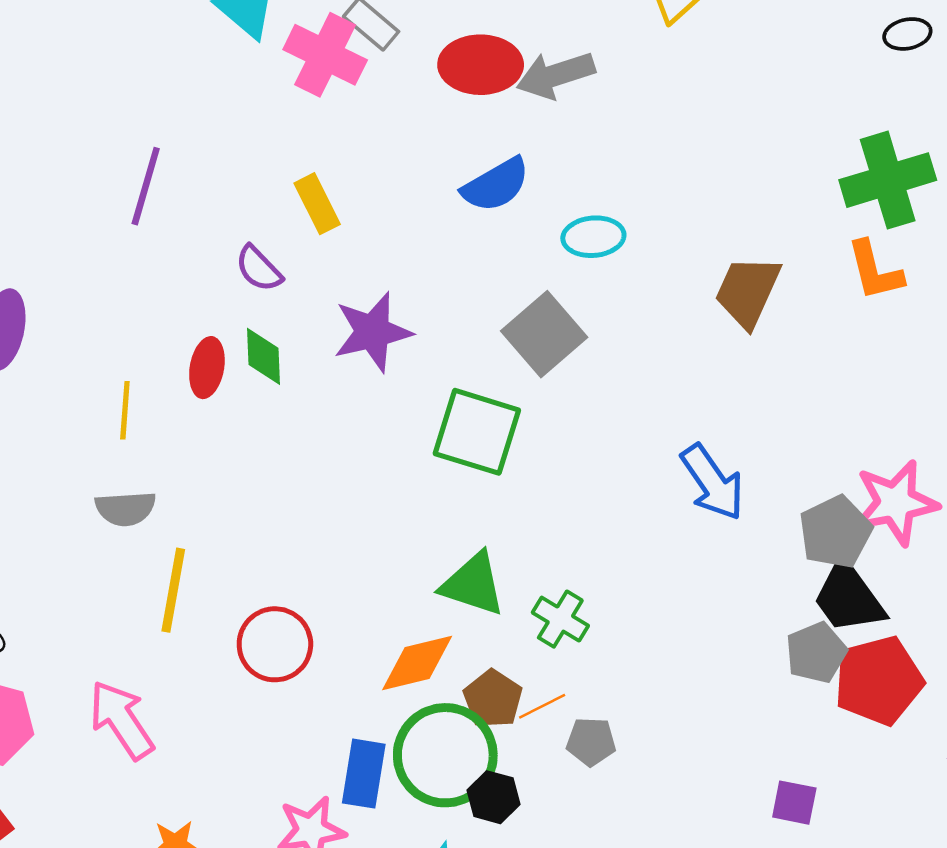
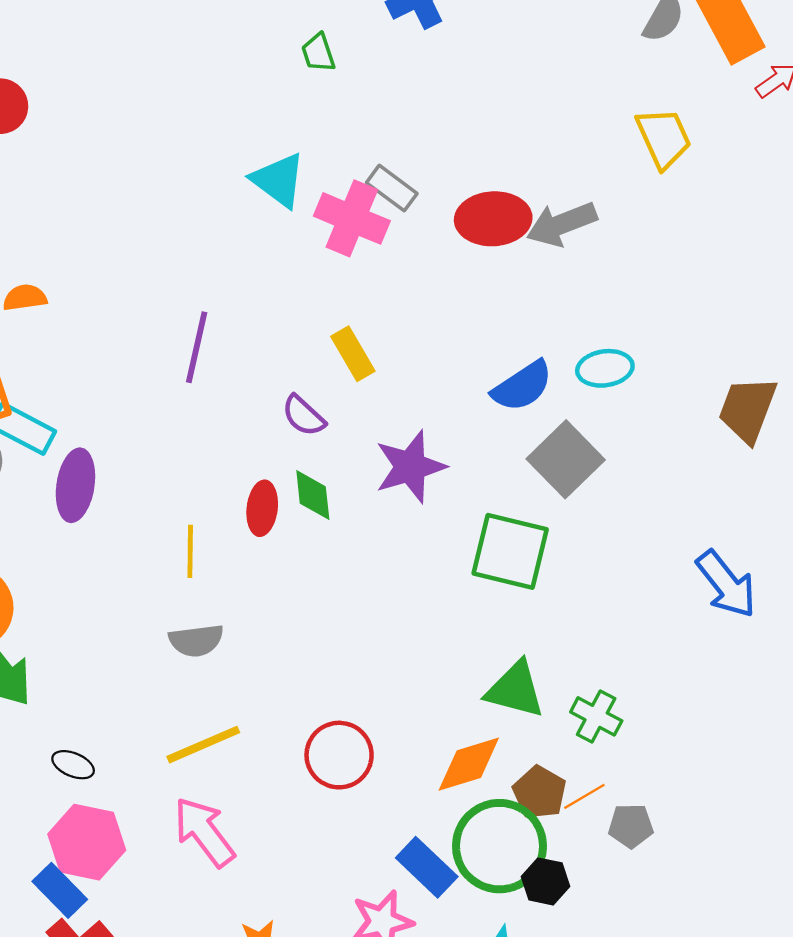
blue semicircle: (496, 185) -> (522, 386), moved
yellow line: (173, 590) -> (203, 745), moved, turned 60
blue rectangle: (364, 774) -> (427, 867), turned -52

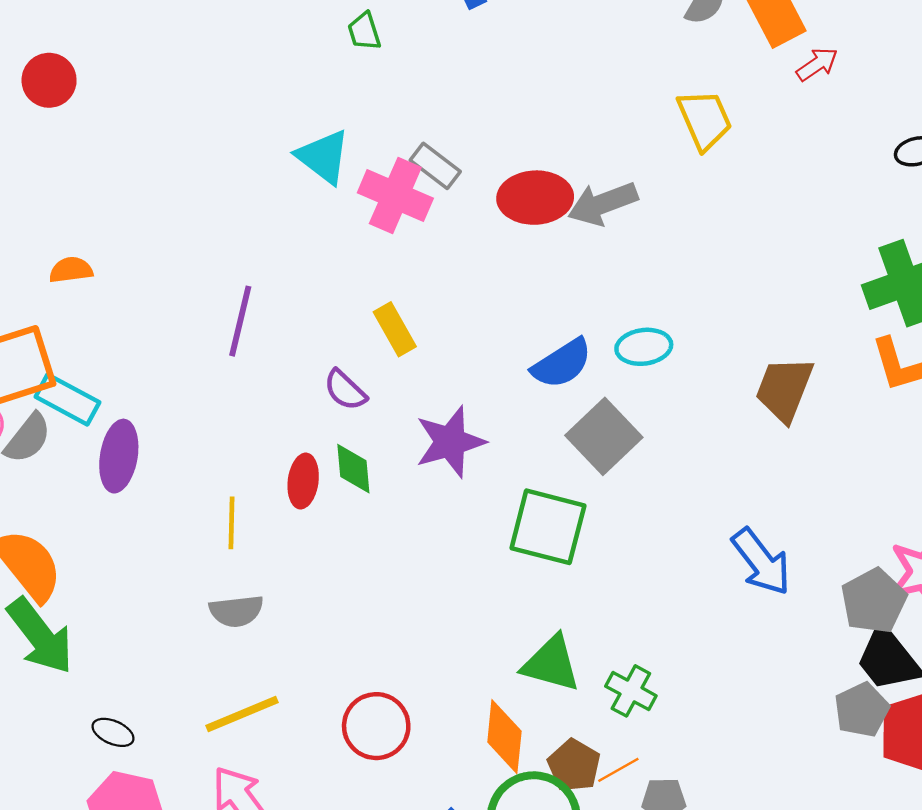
orange diamond: (469, 764) -> (504, 737), turned -68

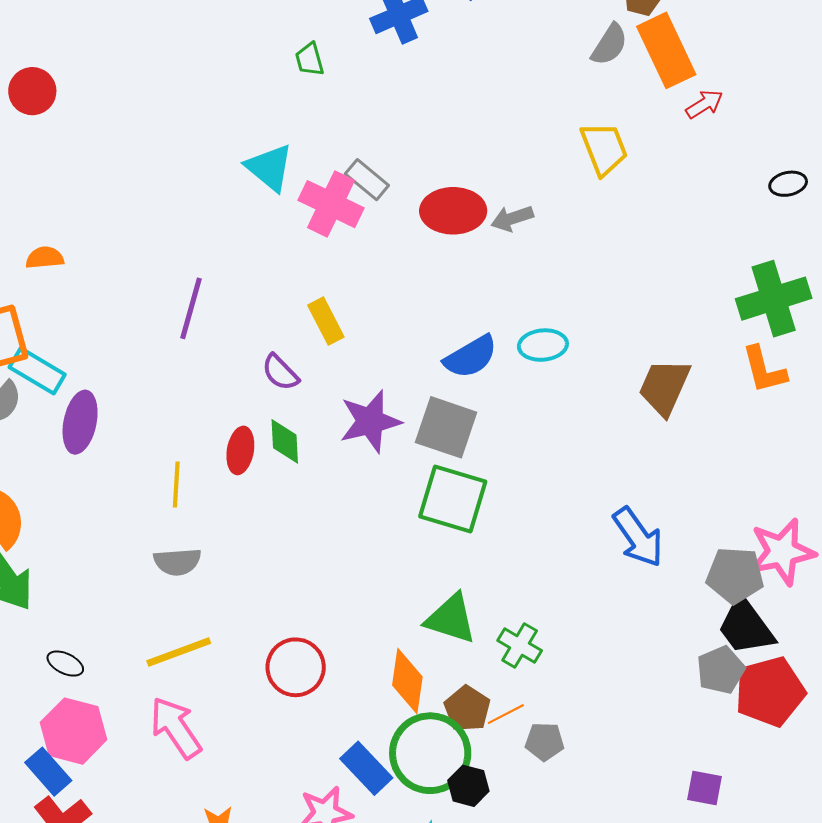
gray arrow: (603, 204) -> (512, 218), size x0.7
gray square: (604, 436) -> (446, 427), moved, turned -30
gray pentagon: (874, 601) -> (735, 575), turned 30

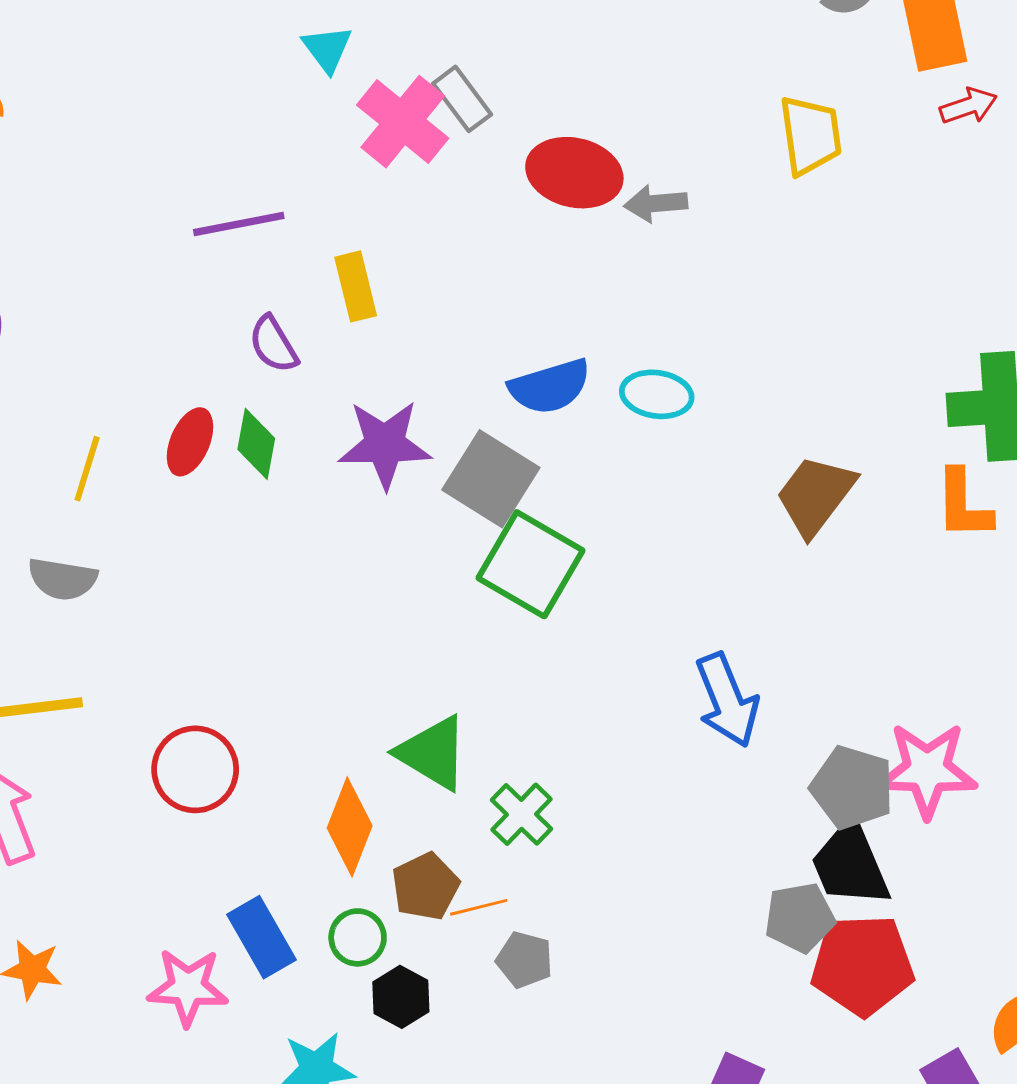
cyan triangle: (269, 168) -> (327, 49), size x0.7
purple line: (191, 308) -> (239, 224), moved, turned 50
green square: (453, 499) -> (530, 564), moved
green circle: (430, 753) -> (358, 937), size x0.5

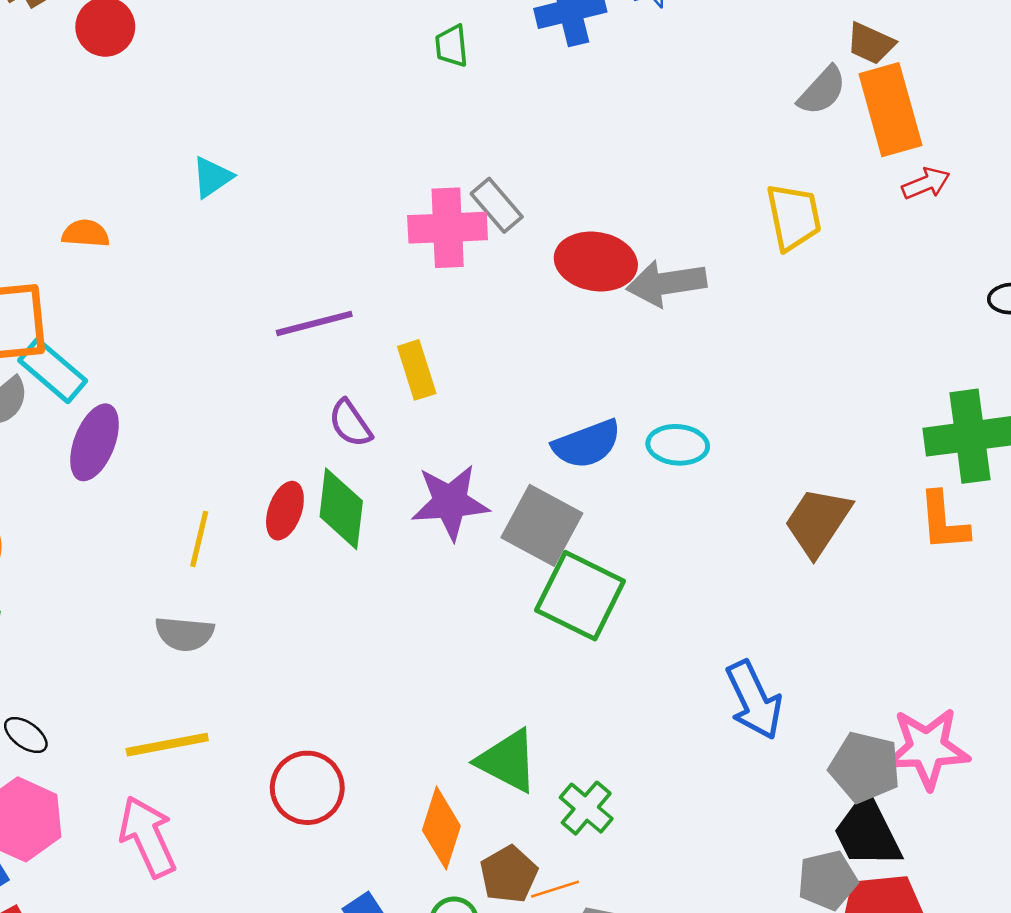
cyan triangle: (327, 49) -> (212, 177), moved, turned 36
pink cross: (403, 122) -> (448, 228), turned -38
gray arrow: (656, 203) -> (666, 283), size x1.5
green diamond: (256, 444) -> (341, 509), size x1.4

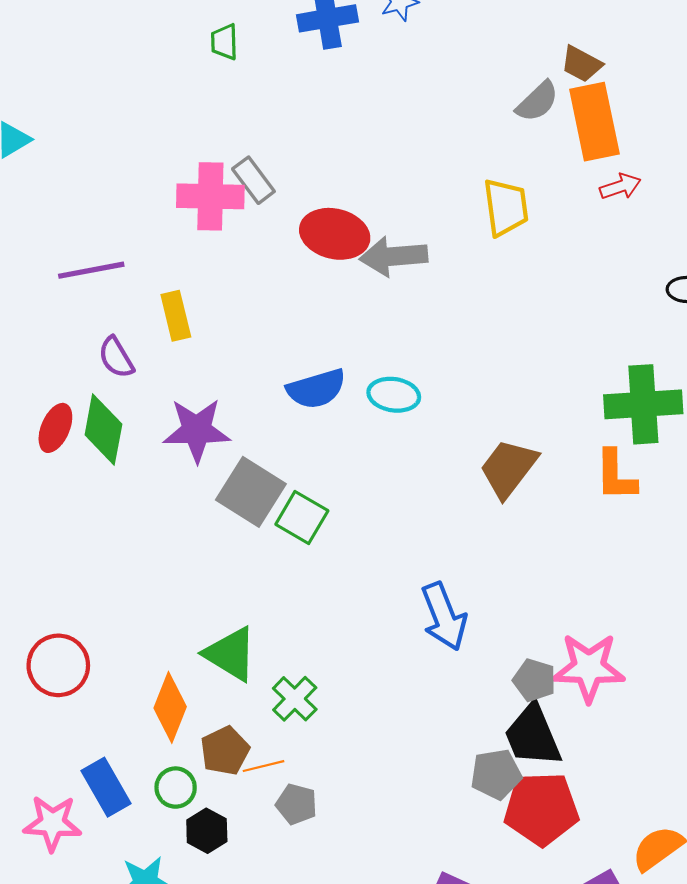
gray square: (542, 525) -> (251, 492), moved
green square: (580, 596) -> (302, 518), size x0.7
gray pentagon: (865, 767) -> (534, 680), size x0.7

